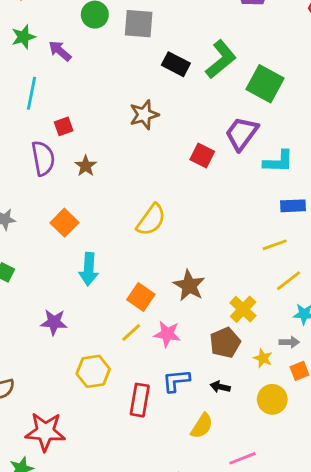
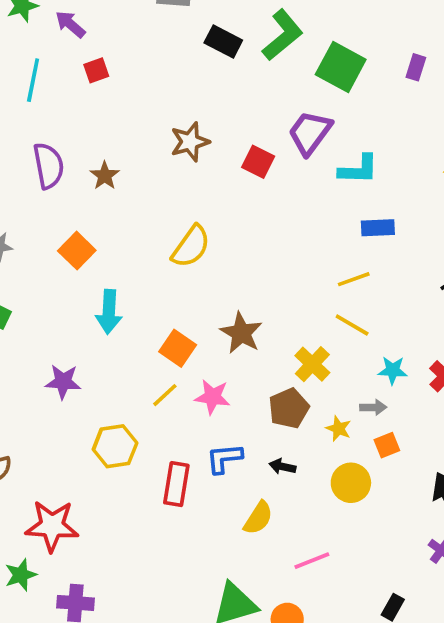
brown star: (144, 115) -> (190, 142), moved
red square: (64, 126) -> (96, 70), moved
yellow line: (289, 281) -> (352, 325), moved, turned 68

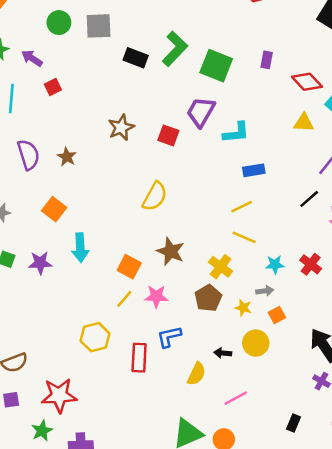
yellow semicircle: (191, 246) -> (155, 196), moved
purple star: (63, 382) -> (40, 263), moved
black arrow: (282, 466) -> (223, 353), moved

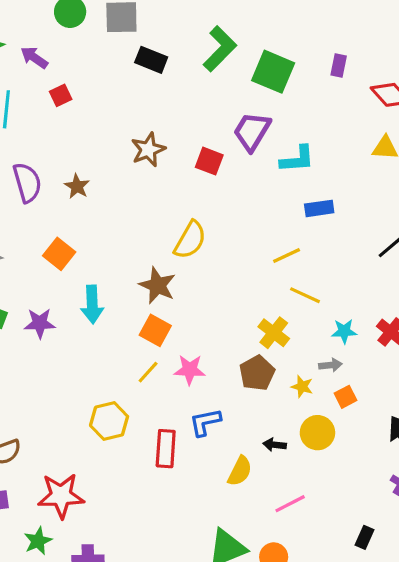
black rectangle: (136, 58) -> (151, 60), moved
yellow line: (242, 207) -> (287, 256), moved
brown star: (171, 251) -> (157, 285), moved

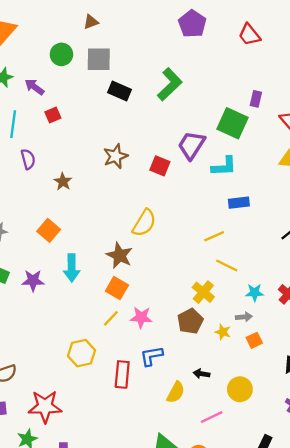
green square: (273, 72) -> (232, 123), moved
purple semicircle: (27, 183) -> (28, 159), moved, size x0.7
yellow circle: (317, 433) -> (240, 389), moved

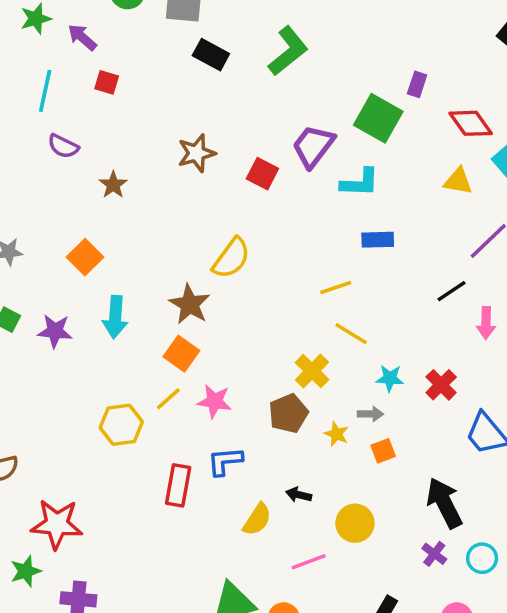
red square: (53, 115) -> (107, 82), turned 35
purple semicircle: (28, 159) -> (63, 146), turned 126
yellow hexagon: (82, 353) -> (121, 425), moved

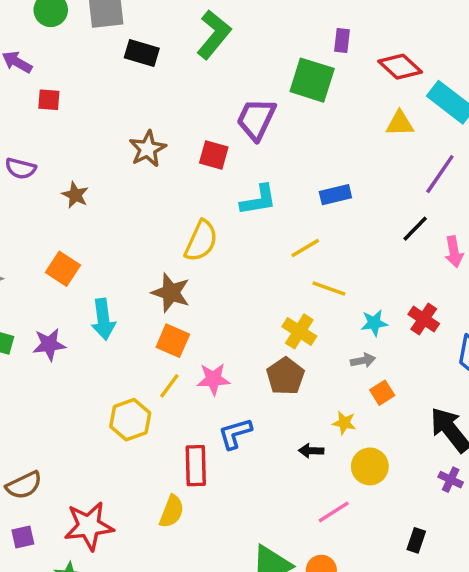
cyan L-shape: (360, 183) -> (258, 200), moved
yellow star: (336, 434) -> (344, 423), moved
yellow semicircle: (257, 519) -> (172, 511), moved

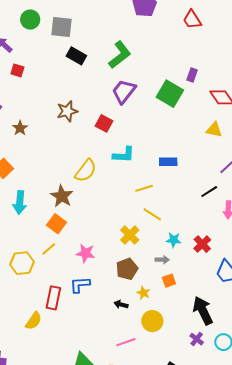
purple trapezoid: (256, 119) -> (124, 91), moved
brown pentagon: (285, 376) -> (127, 269), moved
pink star: (213, 379) -> (85, 253), moved

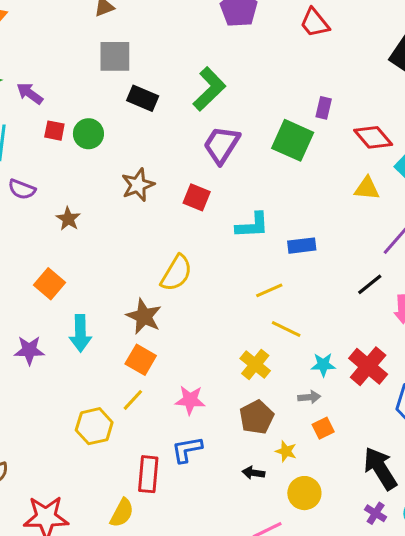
green circle: (30, 20) -> (88, 134), moved
cyan L-shape: (124, 155) -> (252, 225), moved
red cross: (202, 244) -> (368, 366), size x1.4

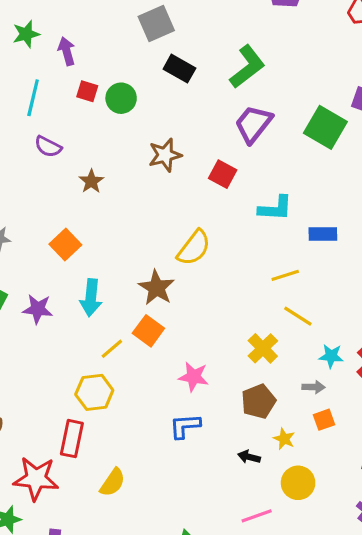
gray square: (115, 56) -> (156, 24), turned -30
purple arrow: (30, 93) -> (67, 51), turned 32
yellow line: (133, 400) -> (112, 349), moved
red rectangle: (148, 474) -> (72, 439), moved

